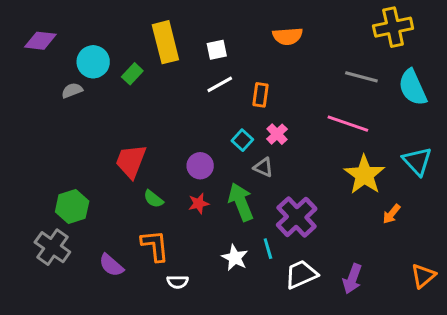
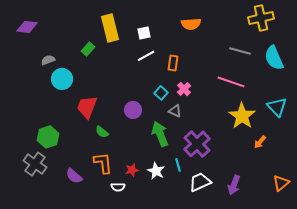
cyan circle: (93, 62) -> (62, 79), moved
red star: (199, 203) -> (132, 170), moved

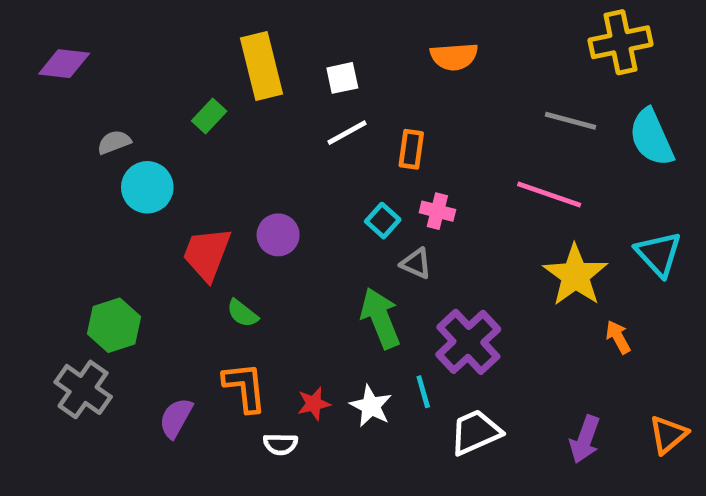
pink cross: (184, 89) -> (437, 211), turned -32
purple circle: (133, 110) -> (278, 235), moved
orange arrow: (260, 142) -> (618, 337), turned 112
purple semicircle: (74, 176) -> (176, 418), turned 78
purple arrow: (234, 185) -> (585, 439), moved

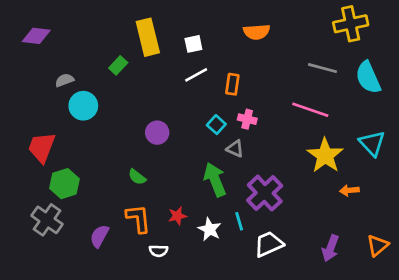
red trapezoid: (207, 254) -> (42, 147), moved
orange arrow: (618, 337) -> (349, 190), turned -66
red star: (314, 404) -> (177, 216), moved

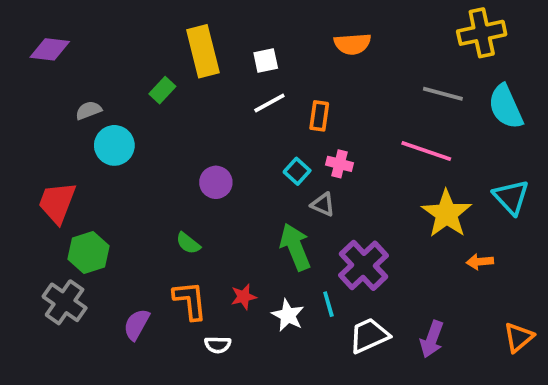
purple arrow: (330, 248) -> (432, 339), moved

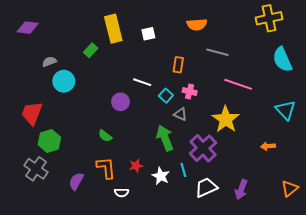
gray line: (443, 94) -> (217, 52), moved
white line: (269, 103) -> (142, 82), moved, turned 48
yellow star: (447, 214) -> (226, 119), moved

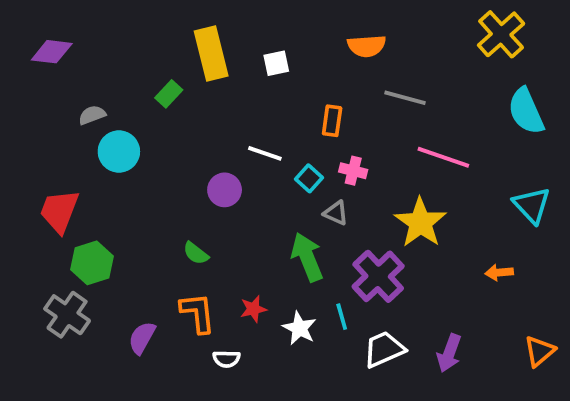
yellow cross: (269, 18) -> (501, 34), turned -30

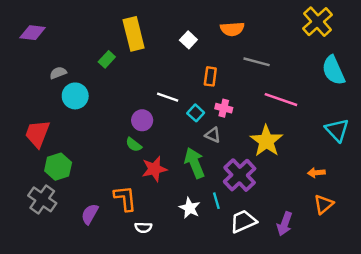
white square: (276, 63) -> (188, 40), moved, turned -35
green semicircle: (196, 253) -> (134, 145), moved
red star: (253, 309) -> (154, 169), moved, size x1.5
orange triangle: (539, 351) -> (324, 204), moved

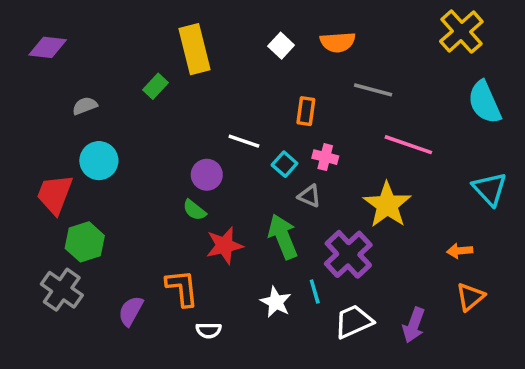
white square: (188, 40) -> (281, 46), moved
cyan circle: (75, 96) -> (99, 161), moved

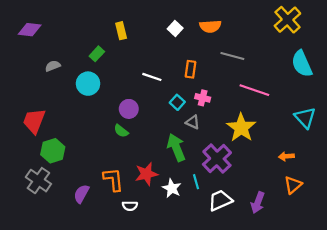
yellow rectangle: (194, 49) -> (121, 31), size x0.6
white line: (244, 141) -> (152, 77), moved
cyan circle: (99, 161) -> (88, 84), moved
red star: (224, 245) -> (146, 174), moved

